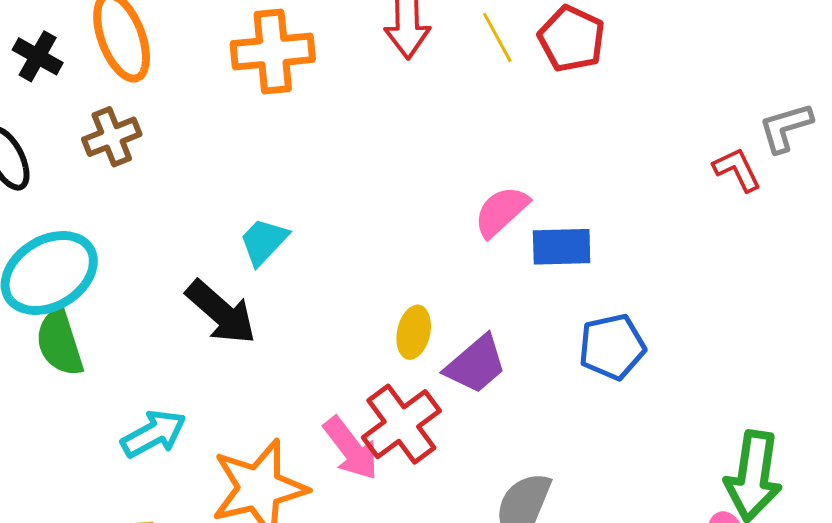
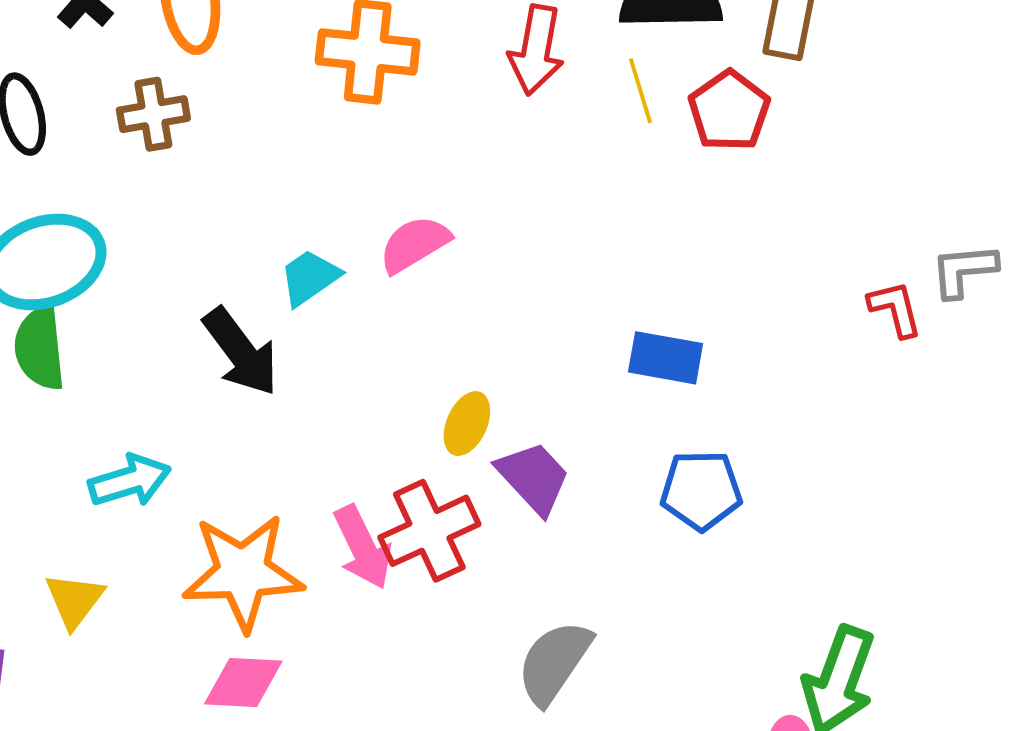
pink semicircle: (501, 211) -> (414, 244), moved
purple trapezoid: (476, 364) -> (533, 478), turned -104

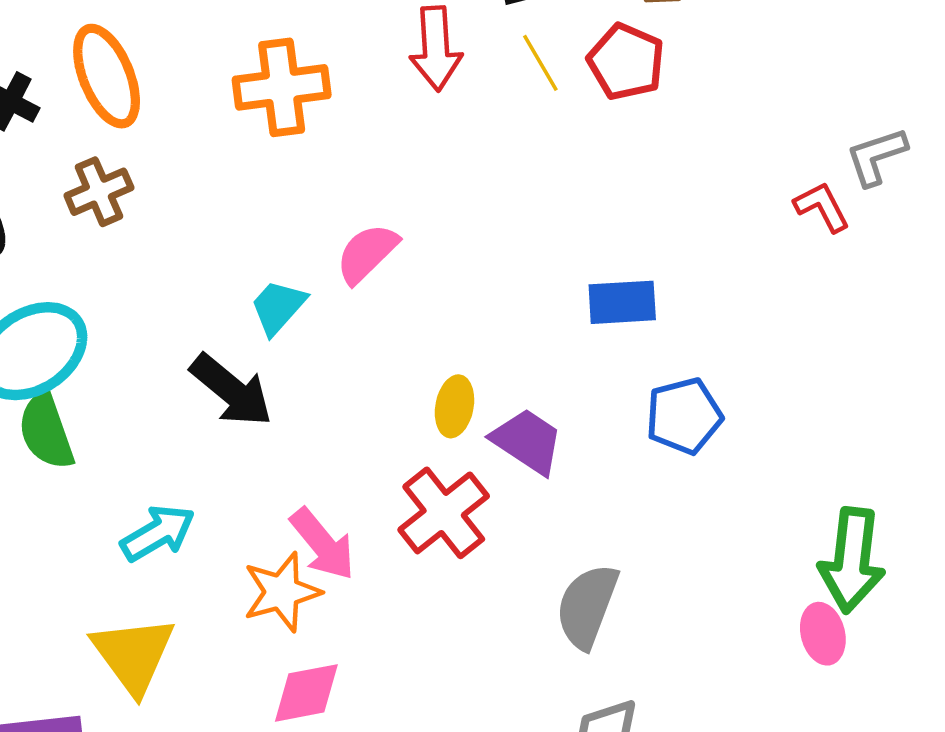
pink arrow: (363, 547) -> (322, 544), moved
orange star: (243, 572) -> (282, 592), size x0.7
yellow triangle: (74, 600) -> (133, 655), size x1.5

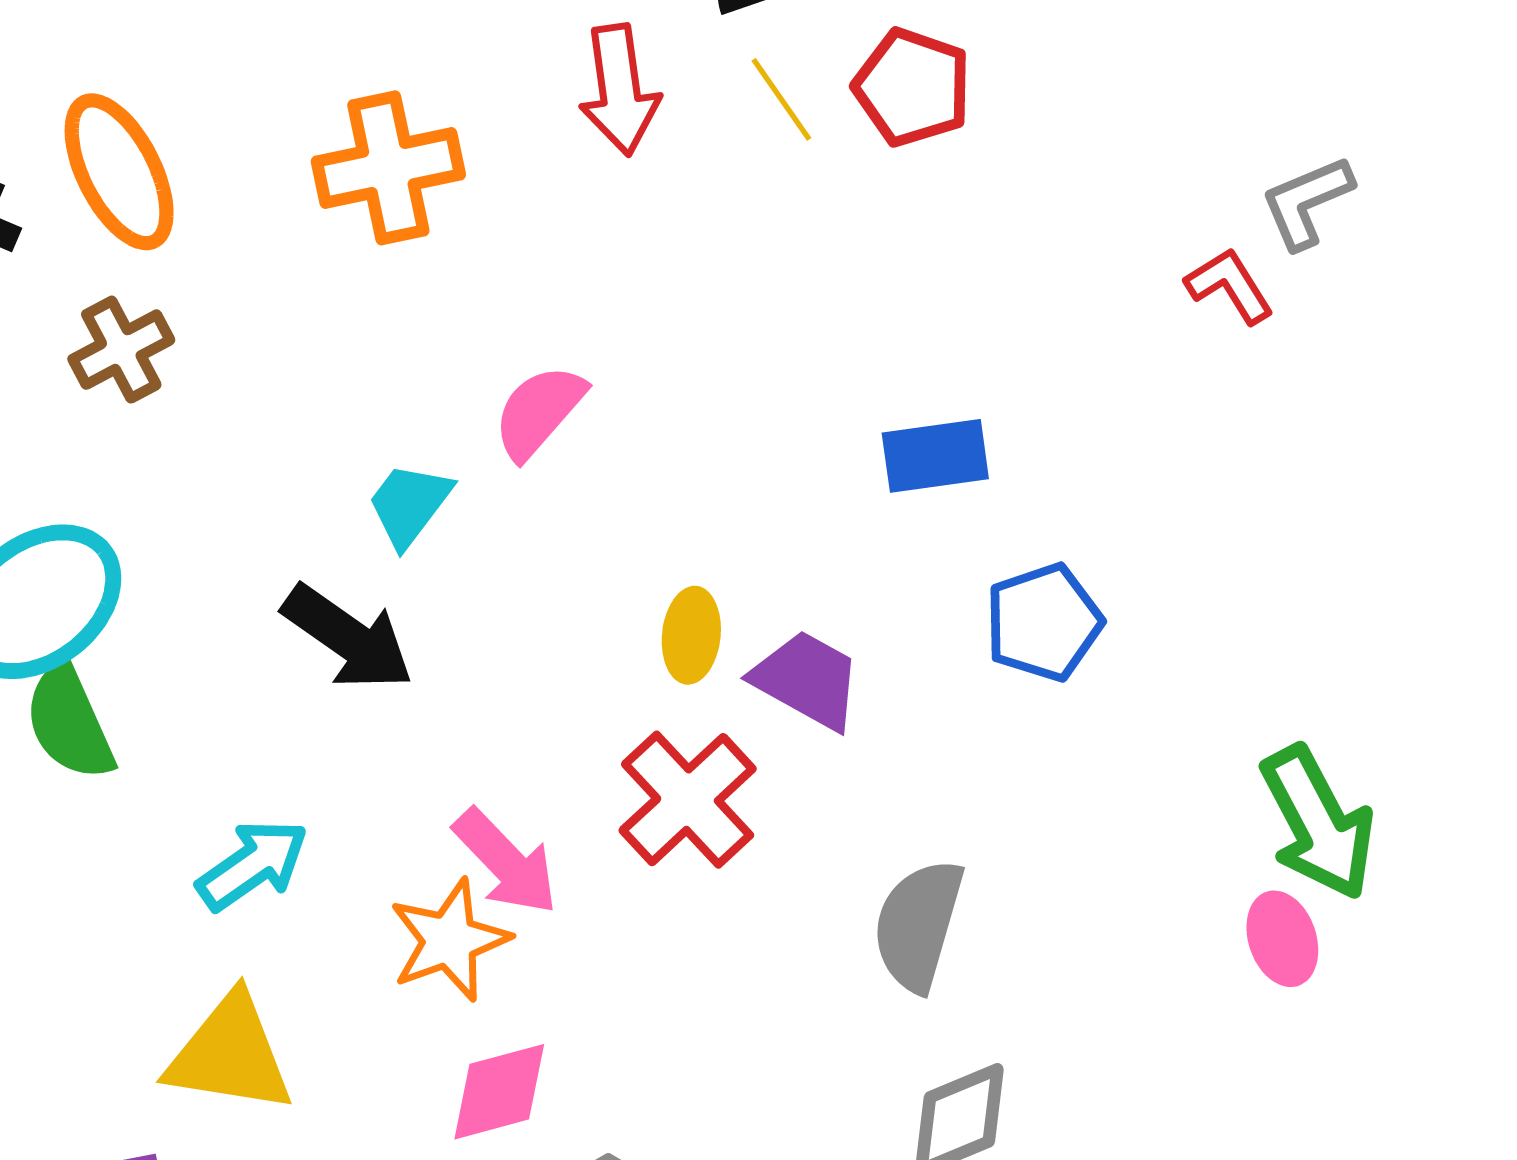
green arrow: (852, 560) -> (1318, 823), turned -30
yellow triangle: (133, 655) -> (230, 1054), turned -40

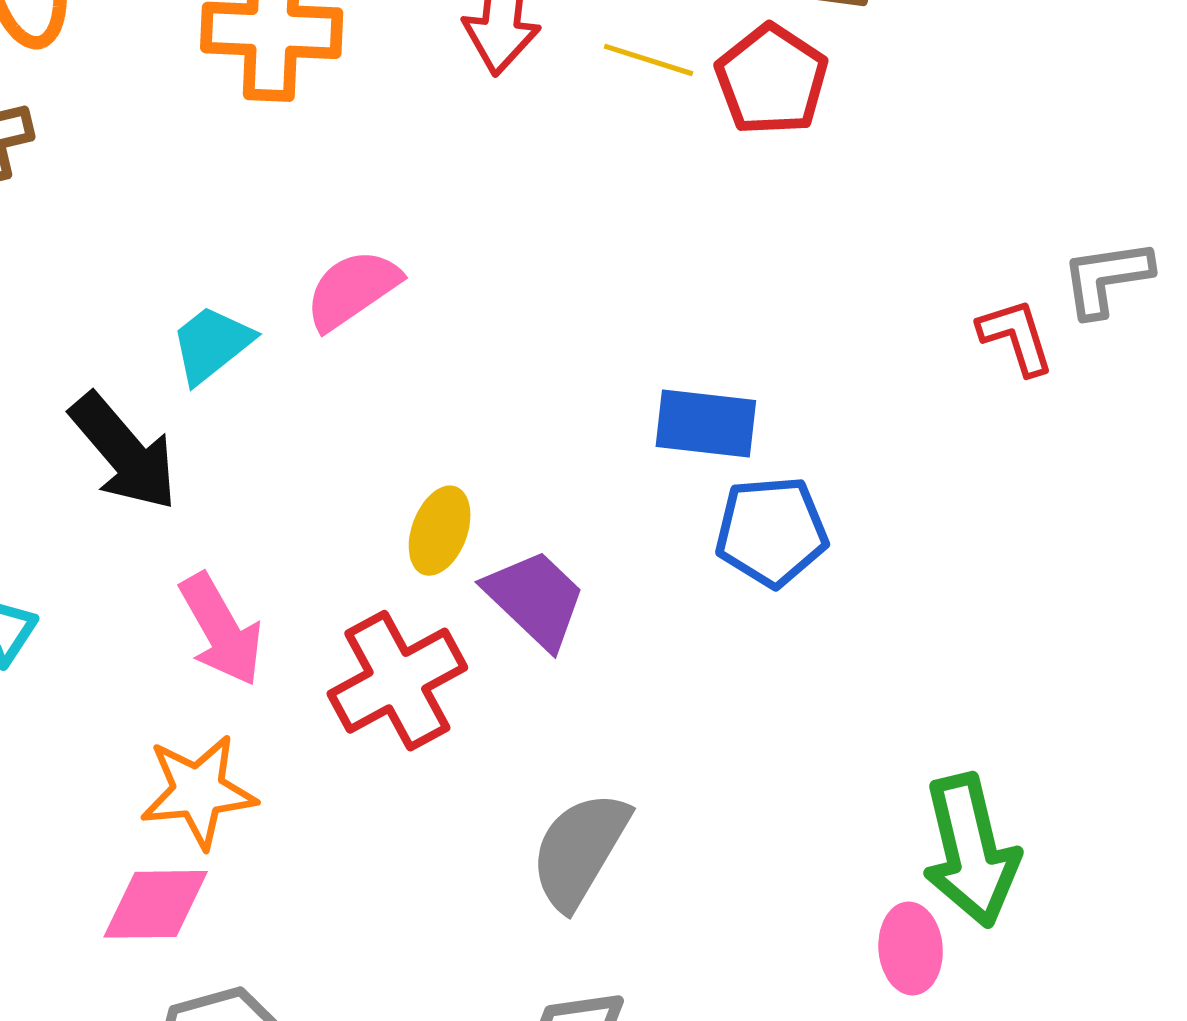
yellow line: (781, 99) -> (648, 60), turned -52
blue pentagon: (1044, 622) -> (771, 531), moved
pink arrow: (506, 862) -> (221, 630), moved
orange star: (449, 940) -> (198, 791), moved

